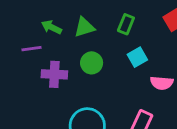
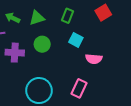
cyan square: (137, 57) -> (76, 40), turned -32

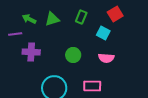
cyan square: (76, 40) -> (103, 33), moved
green circle: (42, 44) -> (73, 55), moved
pink rectangle: (79, 88) -> (92, 86), turned 66

